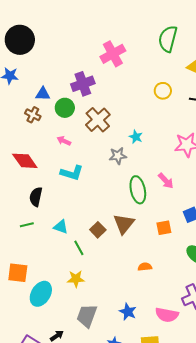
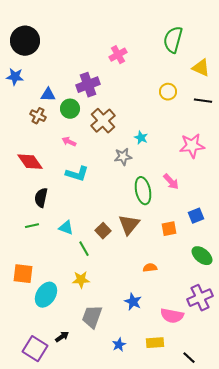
pink cross: (113, 54) -> (118, 55), size x0.7
blue star: (128, 312) -> (133, 302), moved

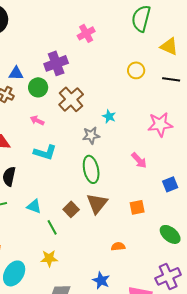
green ellipse: (143, 191) -> (91, 169), moved
blue square: (196, 216) -> (170, 184), moved

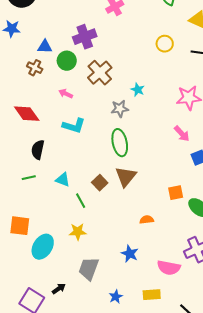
pink arrow: (139, 160) -> (182, 134), moved
orange square: (137, 207) -> (176, 193), moved

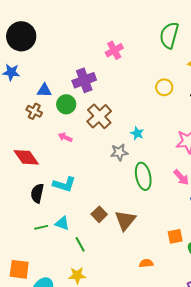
cyan L-shape: (74, 126) -> (64, 184), moved
green ellipse: (120, 143) -> (143, 176), moved
green line: (29, 178) -> (41, 227), moved
brown square: (100, 183) -> (99, 214), moved

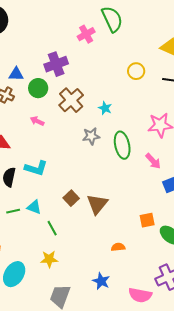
green semicircle: (169, 35) -> (112, 19), moved, turned 140
cyan star: (137, 133) -> (105, 108), moved
green ellipse: (143, 176) -> (122, 145), moved

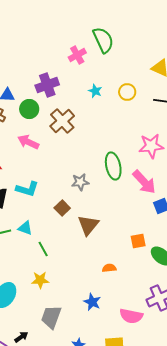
cyan star: (105, 108) -> (95, 91), moved
pink arrow: (37, 121) -> (28, 142), size x1.5
gray star: (91, 136) -> (80, 182), moved
pink arrow: (153, 161) -> (144, 182), size x1.5
brown square: (71, 198) -> (62, 208), moved

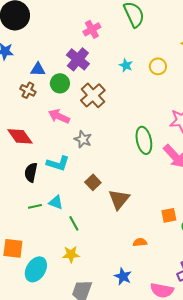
pink cross: (77, 55) -> (92, 29), moved
purple cross: (47, 85) -> (78, 59), turned -30
gray star: (80, 182) -> (83, 139), moved, turned 30

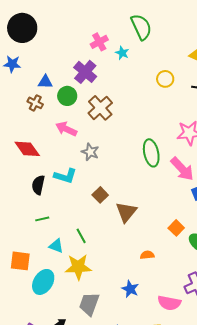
cyan star: (126, 65) -> (122, 53), moved
cyan triangle: (56, 202) -> (56, 246), moved
orange square: (169, 215) -> (176, 228), turned -35
yellow star: (71, 254) -> (78, 267), size x1.5

